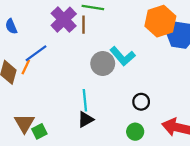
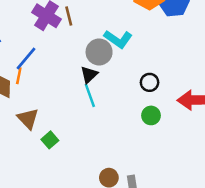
black triangle: (86, 120) -> (89, 75), moved
brown triangle: (24, 123) -> (28, 119), moved

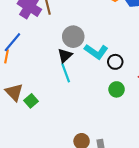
cyan L-shape: (118, 39) -> (96, 52), moved
green square: (50, 140) -> (31, 101), moved

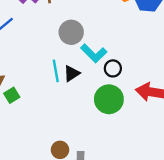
black triangle: (65, 55) -> (72, 73), moved
green circle: (117, 89) -> (109, 99), size x1.6

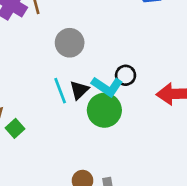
cyan L-shape: (94, 53) -> (107, 87), moved
green circle: (109, 99) -> (104, 110), moved

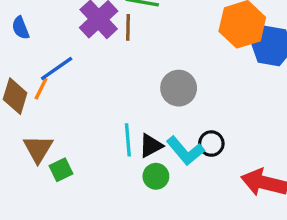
gray circle: (70, 43) -> (179, 88), moved
green circle: (104, 110) -> (156, 176), moved, size x0.6

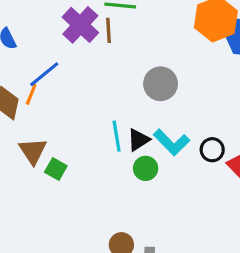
black circle: (211, 144) -> (212, 150), moved
green square: (61, 170) -> (56, 169), turned -30

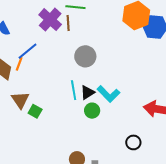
gray circle: (161, 84) -> (85, 56), moved
black circle: (212, 150) -> (133, 142), moved

